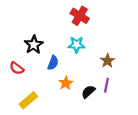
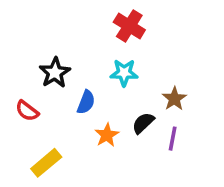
black semicircle: (88, 92) -> (143, 123), moved

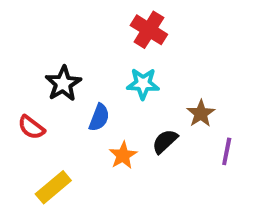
purple line: (173, 139) -> (227, 151), moved

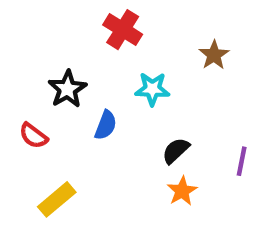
red cross: (149, 30) -> (123, 30), moved
brown star: (201, 113) -> (214, 55), moved
orange star: (123, 155) -> (182, 191), moved

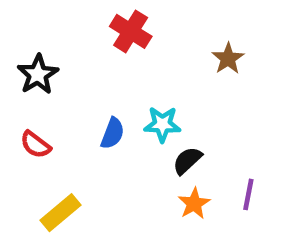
black star: (67, 89) -> (38, 74), moved
cyan star: (152, 89) -> (162, 124), moved
purple line: (242, 161) -> (248, 194), moved

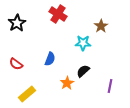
black star: (38, 74) -> (17, 23), moved
cyan star: (162, 124) -> (83, 43), moved
orange star: (194, 204) -> (67, 83), moved

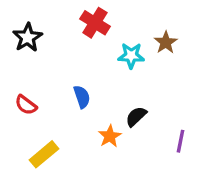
cyan star: (83, 43) -> (131, 56), moved
blue semicircle: (50, 59) -> (82, 97), turned -40

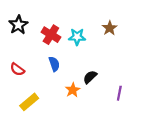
red cross: (95, 23) -> (51, 35), moved
cyan star: (131, 56) -> (77, 37), moved

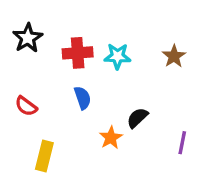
brown star: (110, 28) -> (174, 56), moved
red cross: (51, 35) -> (78, 53), turned -36
yellow rectangle: (29, 102) -> (44, 156), turned -36

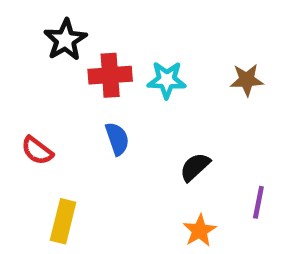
black star: (28, 38) -> (65, 40), moved
brown star: (174, 56) -> (247, 80), turned 30
orange star: (111, 138) -> (200, 231), moved

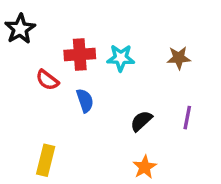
black star: (65, 40) -> (20, 29), moved
red semicircle: (37, 151) -> (47, 80), moved
purple line: (258, 202) -> (187, 118), moved

